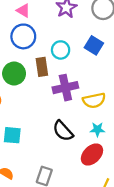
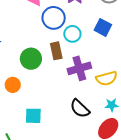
blue circle: (23, 36) -> (54, 18), moved

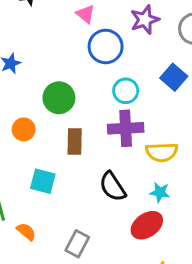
cyan circle: (72, 34) -> (126, 91), moved
brown rectangle: (56, 51) -> (75, 142), moved

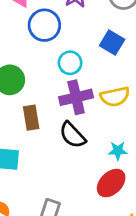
yellow semicircle: (162, 152) -> (115, 97), moved
black semicircle: (113, 187) -> (72, 135), moved

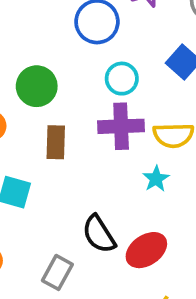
black semicircle: (72, 135) -> (99, 234), moved
cyan star: (118, 151) -> (156, 179), moved, turned 30

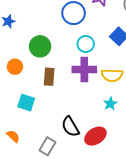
cyan star: (156, 179) -> (110, 104), moved

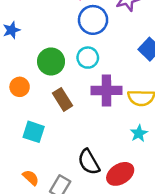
cyan circle: (86, 44) -> (88, 58), moved
brown rectangle: (49, 77) -> (62, 99), turned -36
orange semicircle: (13, 136) -> (31, 178), moved

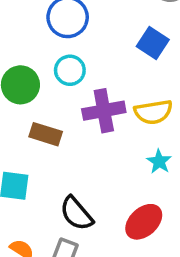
brown rectangle: (62, 99) -> (46, 134), turned -30
black semicircle: (89, 162) -> (76, 214), moved

